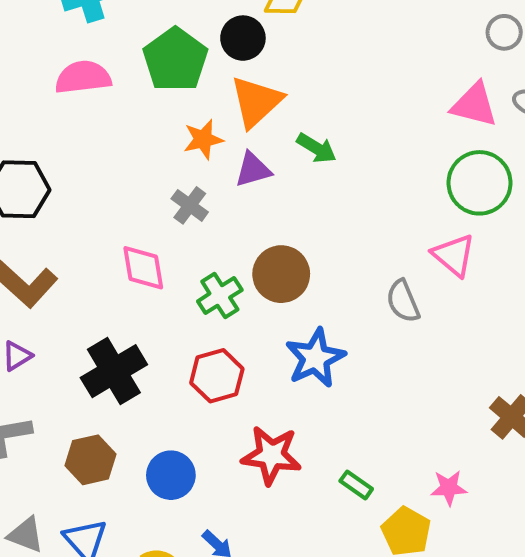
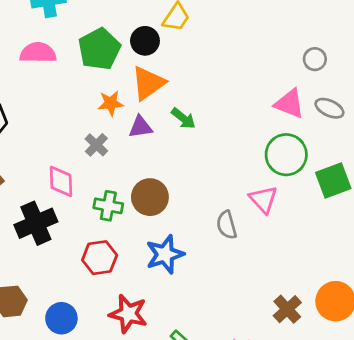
green cross: (220, 296) -> (108, 206), turned 36
black cross: (114, 371) -> (36, 223), moved

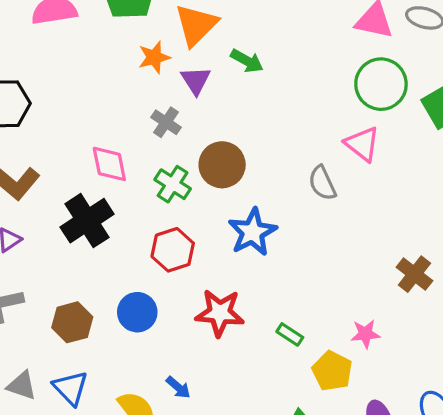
purple triangle: (140, 127) -> (196, 80), turned -45
gray cross: (96, 145) -> (166, 122), moved
green cross: (108, 206) -> (173, 184), turned 32
blue circle: (61, 318) -> (137, 312), moved

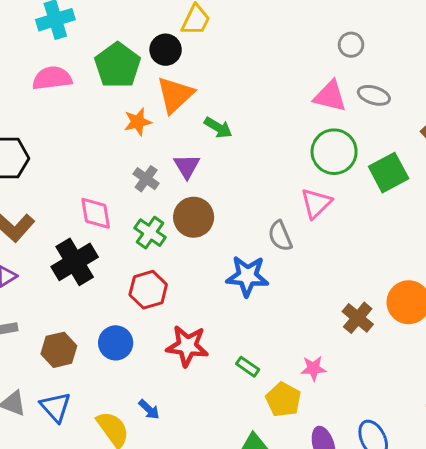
purple triangle: (196, 80) -> (187, 166), moved
pink triangle: (362, 144) -> (316, 203), turned 36
blue star: (252, 232) -> (247, 276), moved, turned 30

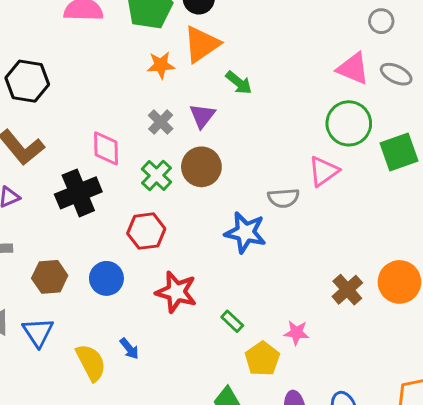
gray semicircle: (280, 236) -> (283, 198), turned -80

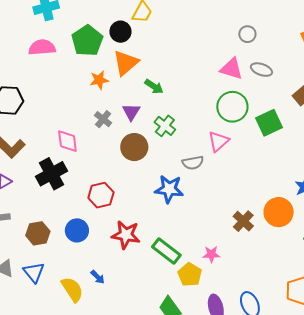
green cross: (156, 175) -> (165, 126), moved
green rectangle: (232, 321) -> (166, 251), size x1.8

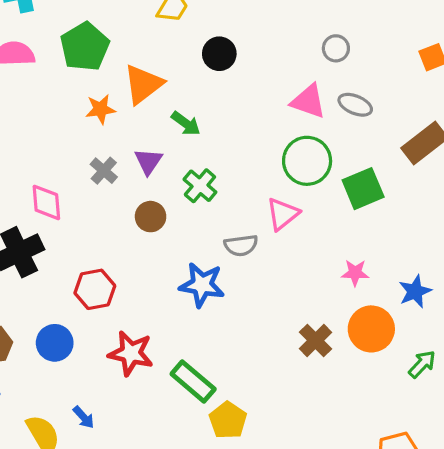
black circle: (120, 32) -> (219, 54), moved
brown circle: (134, 147) -> (151, 217), size x0.7
pink star: (211, 254) -> (355, 273), moved

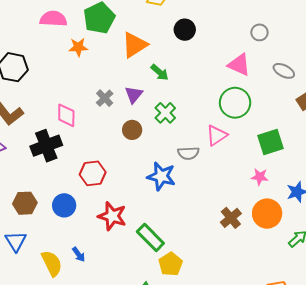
gray ellipse: (355, 105) -> (284, 71), moved
orange star: (100, 109) -> (78, 47), moved
green square: (363, 189) -> (270, 142), moved

